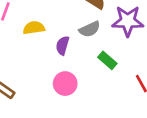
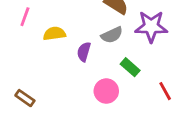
pink circle: (65, 84) -> (106, 91), moved

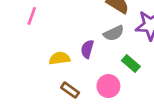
yellow semicircle: (54, 34) -> (59, 58), moved
brown rectangle: (25, 98) -> (70, 90), moved

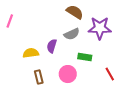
green rectangle: (131, 64) -> (85, 57), turned -32
brown rectangle: (70, 90) -> (39, 77), turned 40

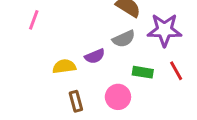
purple semicircle: (52, 46) -> (95, 56), turned -128
red line: (110, 74) -> (176, 71), moved

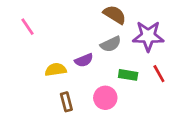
pink line: (34, 20) -> (28, 27), turned -54

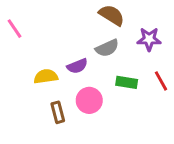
purple star: (148, 36) -> (149, 39), size x0.7
pink circle: (105, 98) -> (89, 100), moved

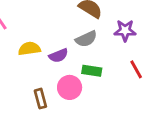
yellow semicircle: (46, 76) -> (29, 49), moved
green rectangle: (127, 82) -> (92, 71), moved

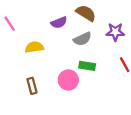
purple semicircle: (58, 56) -> (59, 22), moved
brown rectangle: (40, 99) -> (32, 86), moved

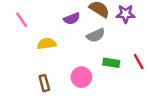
purple star: (115, 32) -> (126, 14), moved
green rectangle: (87, 66) -> (111, 63), moved

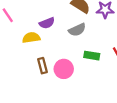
purple semicircle: (72, 19) -> (47, 23), moved
brown rectangle: (44, 83) -> (42, 66), moved

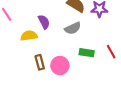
purple semicircle: (47, 23) -> (44, 22), turned -96

